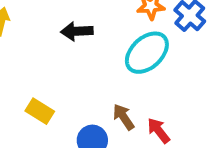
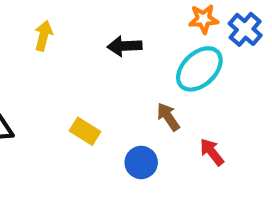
brown arrow: (124, 117) -> (168, 117), moved

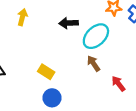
cyan ellipse: (199, 69) -> (96, 36), moved
blue circle: (141, 162) -> (52, 98), moved

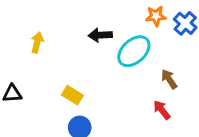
yellow arrow: (22, 17) -> (37, 42), moved
brown arrow: (94, 63) -> (169, 79), moved

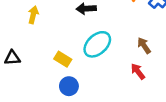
cyan ellipse: (134, 51) -> (97, 44), moved

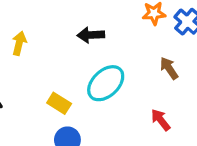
brown arrow: (144, 46) -> (169, 68), moved

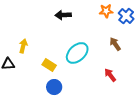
black arrow: (91, 35) -> (63, 15), moved
yellow arrow: (19, 43) -> (23, 46), moved

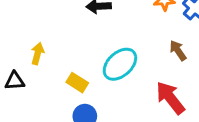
red arrow: (110, 75) -> (170, 98), size x1.6

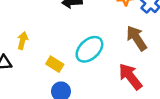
brown arrow: (178, 50) -> (137, 38), size x1.5

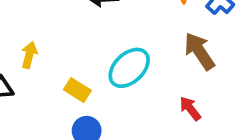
red arrow: (130, 77) -> (190, 109), size x0.6

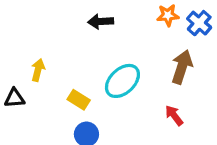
brown arrow: (199, 51) -> (182, 67), turned 52

